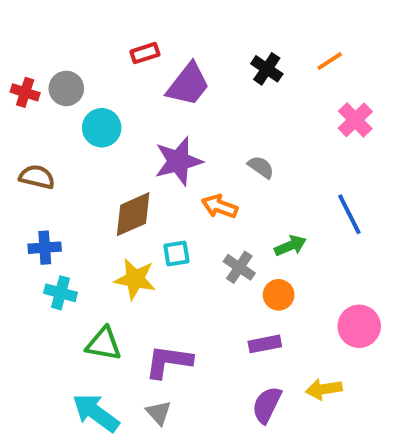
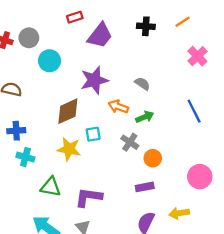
black cross: (267, 69) -> (146, 26), turned -30
green arrow: (290, 246) -> (145, 117), moved

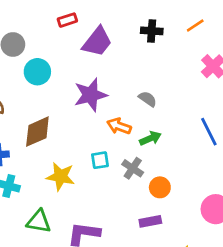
brown diamond: (68, 111) -> (37, 132), moved
cyan square: (93, 134) -> (100, 160), moved

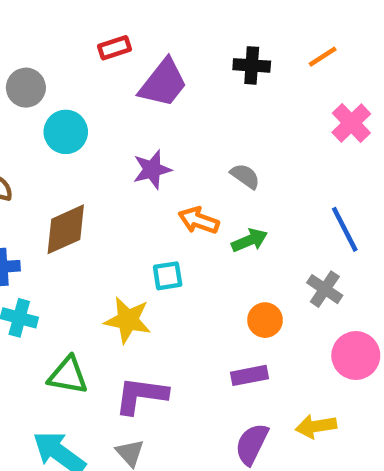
purple star: (90, 95) -> (152, 170), size x0.7
gray cross: (133, 168) -> (325, 289), moved
yellow star: (61, 176) -> (128, 320), moved

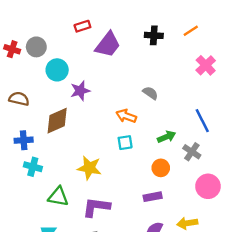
purple star: (152, 170) -> (80, 91), moved
green arrow: (250, 240) -> (167, 137), moved
cyan square: (168, 276) -> (125, 143), moved

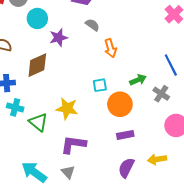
gray semicircle: (150, 93) -> (92, 25), moved
orange arrow: (126, 116) -> (110, 48), moved, turned -126
orange circle: (161, 168) -> (120, 104), moved, size x1.5
green triangle: (58, 197) -> (38, 122), moved, turned 30

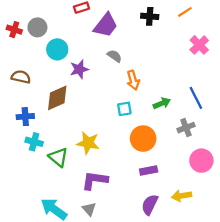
green arrow: (138, 80) -> (162, 103), moved
cyan square: (100, 85) -> (124, 109), moved
gray cross: (161, 94) -> (186, 128), turned 35

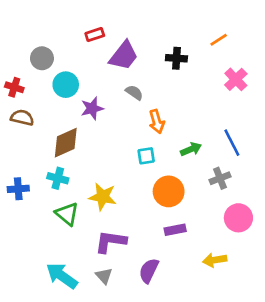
black cross: (150, 16) -> (176, 58), moved
red cross: (14, 30) -> (14, 87), moved
blue cross: (25, 117) -> (18, 189), moved
cyan cross: (34, 142) -> (58, 178), moved
purple semicircle: (150, 205) -> (149, 271), moved

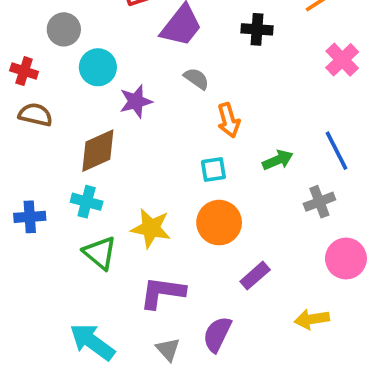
orange circle: (169, 191) -> (219, 223), moved
purple rectangle: (175, 230) -> (255, 276), turned -30
gray triangle: (104, 276) -> (168, 349), moved

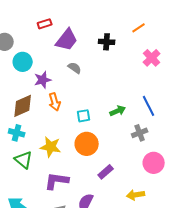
orange arrow: (229, 120) -> (55, 102), moved

